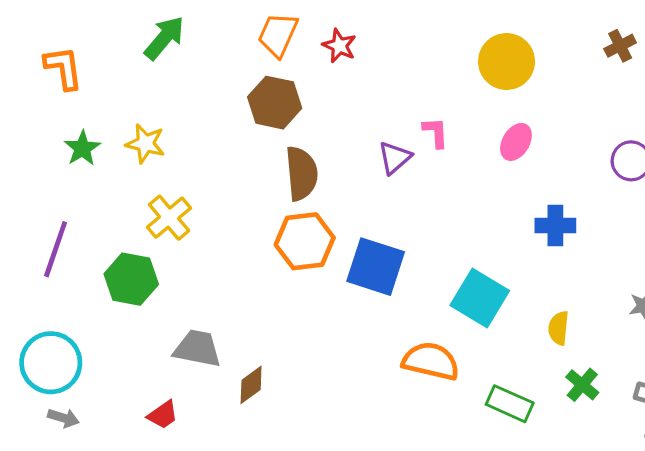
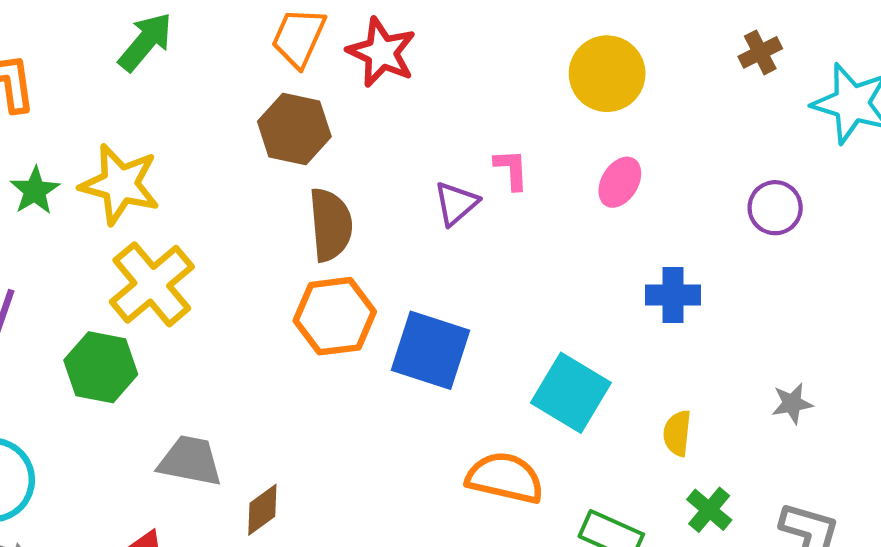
red star: (339, 46) -> (382, 52), size x1.5
yellow star: (145, 144) -> (120, 184), size x1.5
yellow cross: (169, 218) -> (152, 284), size x1.4

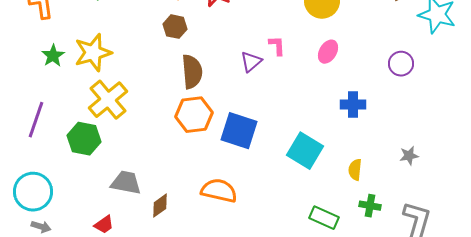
brown hexagon: (294, 129) -> (175, 27), size x0.7
yellow star: (120, 184) -> (93, 53), turned -30
orange semicircle: (505, 478) -> (219, 191), moved
green cross: (709, 510) -> (370, 206), turned -30

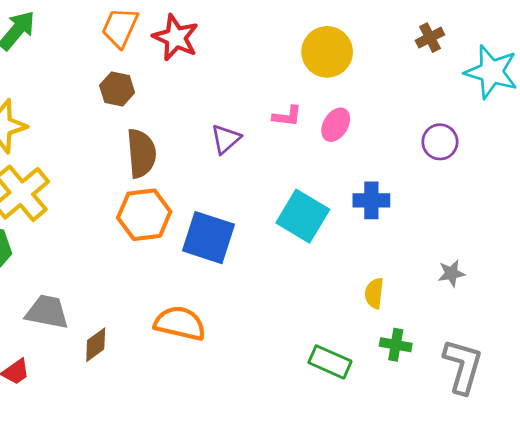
pink L-shape: (277, 46) -> (287, 116), moved, turned 100
cyan square: (305, 151) -> (303, 216), moved

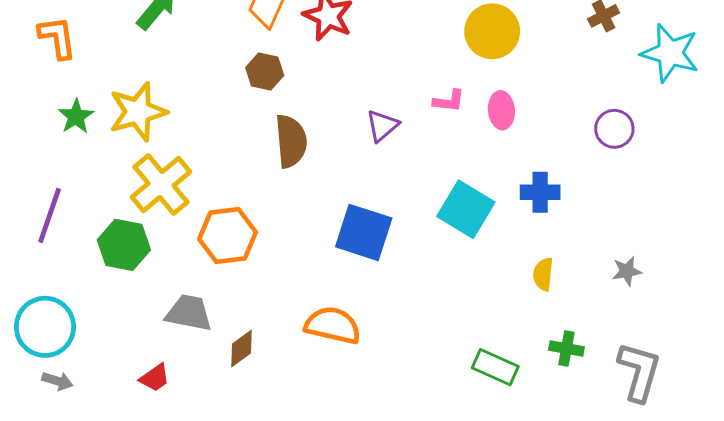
pink ellipse: (336, 125) -> (501, 110), turned -36
orange hexagon: (144, 215) -> (228, 236), moved
yellow semicircle: (374, 293) -> (543, 274), moved

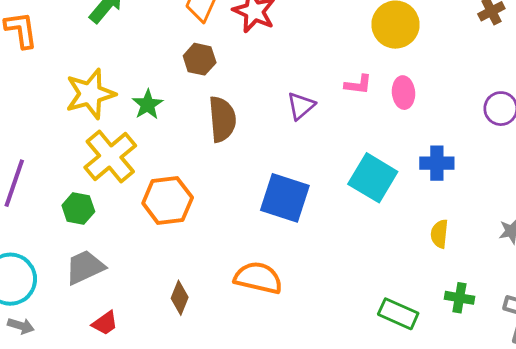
green star: (76, 116) -> (148, 105), moved
green hexagon: (124, 245) -> (78, 208), size x0.7
gray trapezoid: (189, 313) -> (85, 267), moved, turned -36
brown diamond: (241, 349) -> (180, 298), turned -32

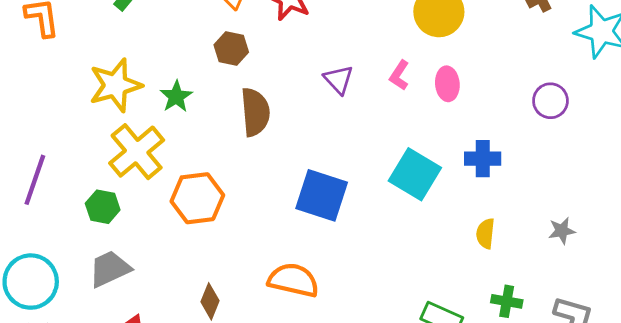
pink L-shape: (358, 85) -> (399, 75), turned 116
purple triangle: (301, 106) -> (339, 80), moved, turned -32

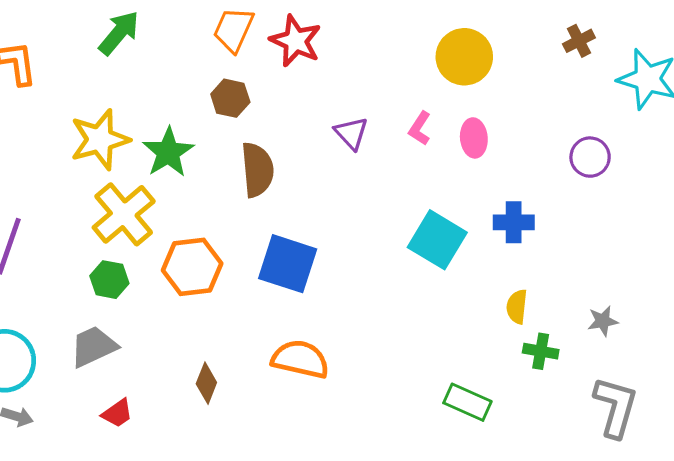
green star: (176, 97) -> (168, 152), size x1.4
blue square: (322, 195) -> (288, 264), moved
green hexagon: (103, 207) -> (109, 280), moved
gray star: (562, 231) -> (603, 321), moved
green cross: (507, 301) -> (541, 351), moved

